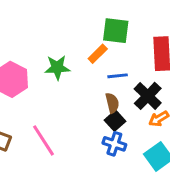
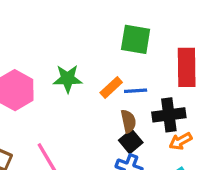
orange rectangle: (98, 54) -> (111, 88), moved
black cross: (148, 96) -> (169, 115), turned 36

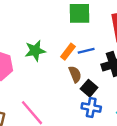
brown semicircle: (128, 121) -> (75, 74), moved

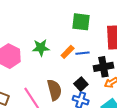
brown semicircle: (75, 74) -> (54, 90), moved, size x1.5

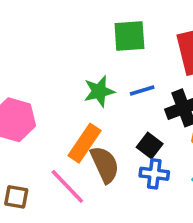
green star: (41, 48) -> (99, 91), moved
orange rectangle: (68, 52) -> (85, 143), moved, size x1.5

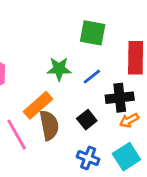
blue line: (142, 91) -> (92, 77), turned -36
blue cross: (154, 174) -> (88, 158), moved

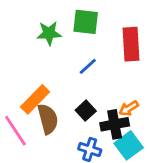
green star: (59, 69) -> (49, 33), moved
black cross: (120, 98) -> (115, 124), moved

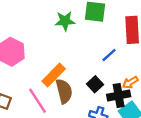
blue line: (88, 66) -> (109, 55), moved

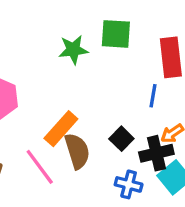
blue line: (109, 55) -> (153, 96), moved, turned -35

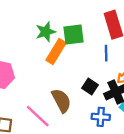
green square: (116, 34) -> (73, 35), moved
orange rectangle: (61, 129) -> (56, 52), moved

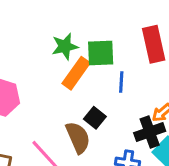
blue line: (106, 53) -> (121, 82), moved
black square: (90, 87) -> (95, 118), moved

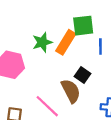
green star: (65, 46) -> (42, 42), moved

